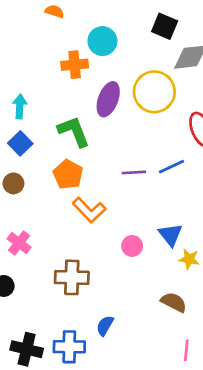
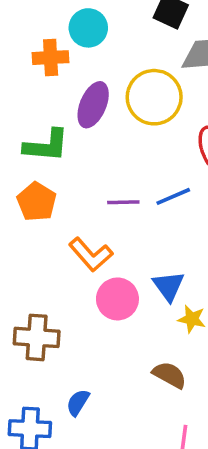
green L-shape: (74, 131) -> (46, 146), turned 114
orange L-shape: (89, 210) -> (91, 255), moved
pink circle: (132, 246) -> (117, 299), size x1.5

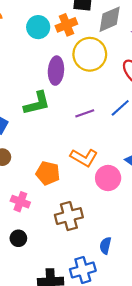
orange cross: (51, 58) -> (66, 25), moved
orange pentagon: (37, 202) -> (48, 173), moved
purple line: (123, 202) -> (85, 113), moved

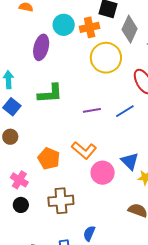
gray diamond: (110, 19) -> (130, 29), turned -52
purple ellipse: (56, 71) -> (41, 47), moved
black circle: (18, 238) -> (21, 205), moved

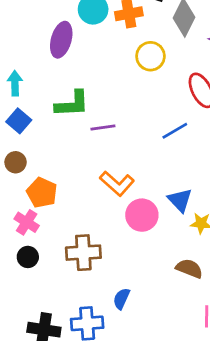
yellow circle: (106, 58) -> (150, 56), size x0.7
purple line: (92, 110) -> (103, 127), moved
orange pentagon: (49, 159) -> (42, 193), moved

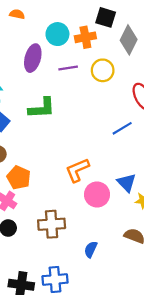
purple line: (103, 127) -> (68, 68), moved
orange L-shape: (117, 183) -> (77, 170), turned 116
blue semicircle: (121, 299) -> (91, 249), moved

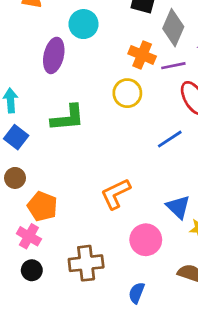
orange cross: (85, 37) -> (142, 55), moved, turned 36
purple line: (68, 68) -> (173, 66), moved
yellow circle: (103, 70) -> (127, 93), moved
pink circle: (97, 195) -> (146, 240), moved

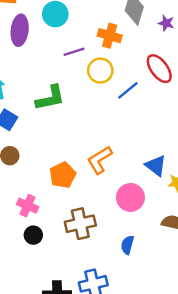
purple ellipse: (54, 55) -> (20, 30), moved
purple line: (173, 66) -> (74, 52), moved
blue line: (170, 139) -> (128, 90), moved
orange pentagon: (42, 206) -> (63, 175), moved, turned 30

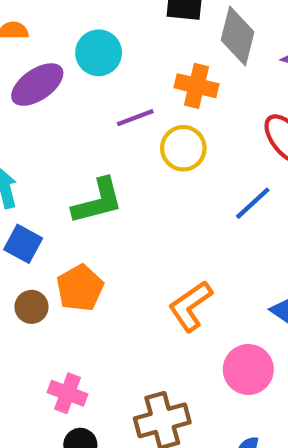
purple ellipse: (20, 30) -> (37, 85), turned 52
blue line: (128, 90) -> (253, 203), moved
orange pentagon: (63, 175) -> (80, 288), moved

